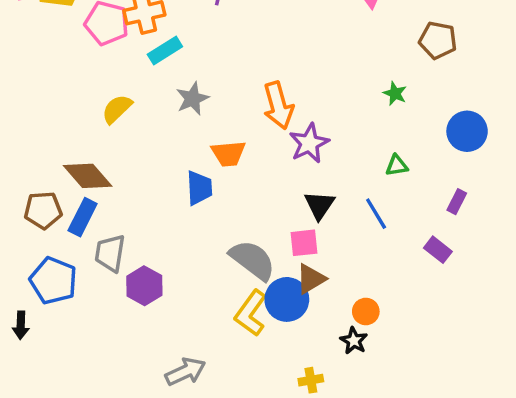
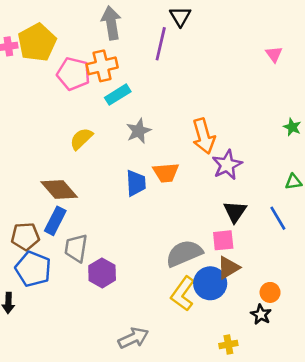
blue trapezoid: (199, 188) -> (136, 183), moved
brown pentagon: (43, 210) -> (25, 236), moved
gray semicircle: (252, 260) -> (184, 253), turned -60

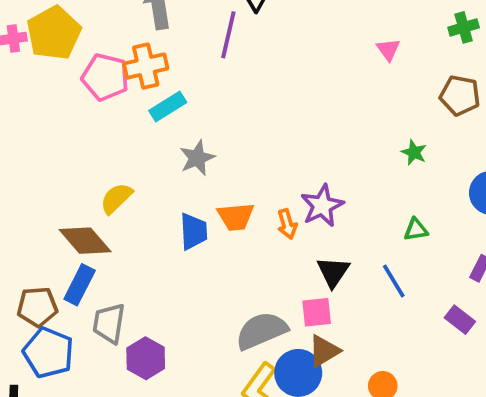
orange arrow: (204, 136) -> (287, 224), moved, size x0.6
yellow semicircle: (81, 139) -> (116, 198), moved

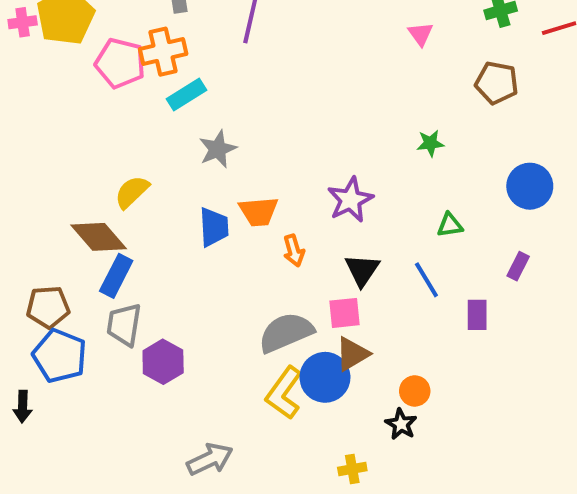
green star: (414, 152) -> (430, 143), moved, turned -30
orange arrow: (287, 224) -> (294, 251), moved
blue rectangle: (80, 285) -> (116, 276), moved
purple rectangle: (460, 320) -> (477, 315), moved, turned 52

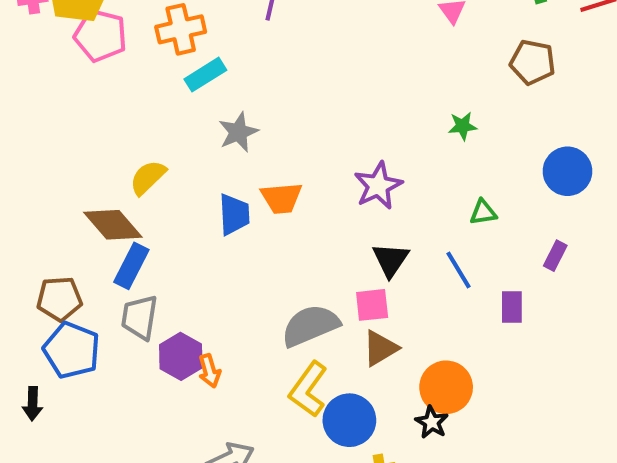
pink pentagon: (120, 63) -> (100, 35), moved
orange arrow: (294, 251) -> (210, 371), moved
blue circle: (325, 377) -> (349, 420), moved
orange circle: (415, 391) -> (446, 387), size x1.6

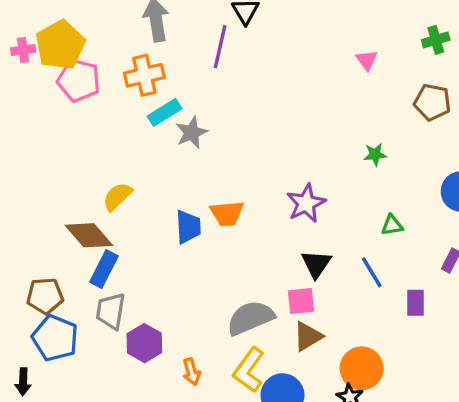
gray star: (238, 132) -> (192, 133), moved
orange arrow: (210, 371) -> (192, 372), moved

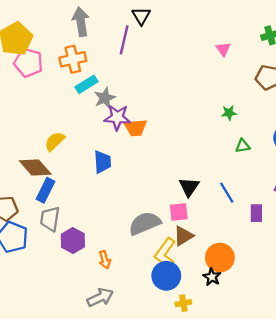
purple star: (306, 203) -> (117, 117), moved, turned 30
orange trapezoid: (227, 213) -> (136, 128), moved
green triangle: (392, 225) -> (243, 146), moved
yellow L-shape: (249, 370) -> (165, 253), moved

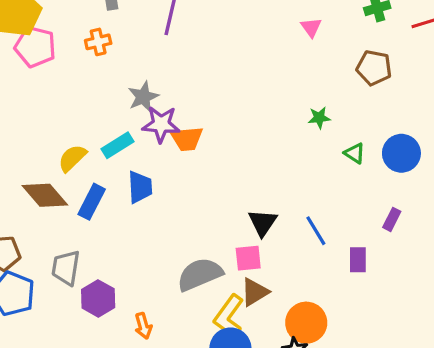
orange cross: (73, 59) -> (98, 42), size x0.7
cyan rectangle: (87, 84) -> (117, 145), moved
green triangle: (243, 146) -> (355, 153), moved, turned 42
blue rectangle: (45, 190) -> (92, 202), moved

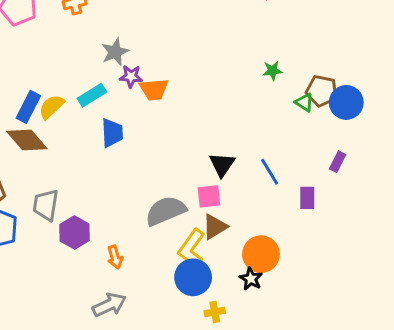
brown pentagon: (374, 68) -> (322, 91), moved
purple star: (161, 124) -> (131, 76), size x0.7
blue rectangle: (92, 202) -> (28, 107), moved

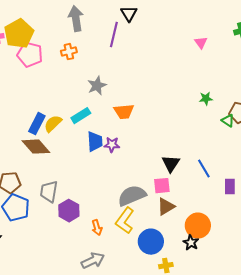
purple star: (131, 76) -> (112, 145), moved
yellow L-shape: (192, 248) -> (125, 221), moved

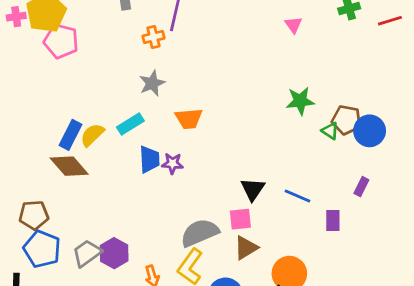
orange cross: (69, 52) -> (153, 37), moved
green star: (206, 99) -> (300, 101), size x1.5
blue line: (204, 169) -> (298, 196), turned -36
gray trapezoid: (49, 192) -> (87, 253), moved, turned 45

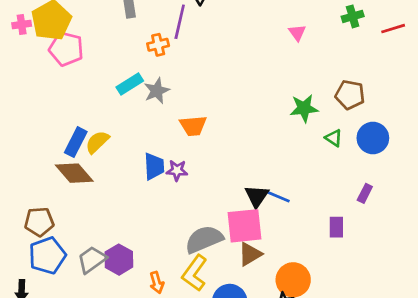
brown pentagon: (346, 120) -> (350, 95), moved
cyan rectangle: (130, 124) -> (130, 84), moved
blue line: (298, 196) -> (277, 196), moved
pink square: (240, 219) -> (245, 226), size x1.6
blue pentagon: (42, 249) -> (47, 256), turned 30

